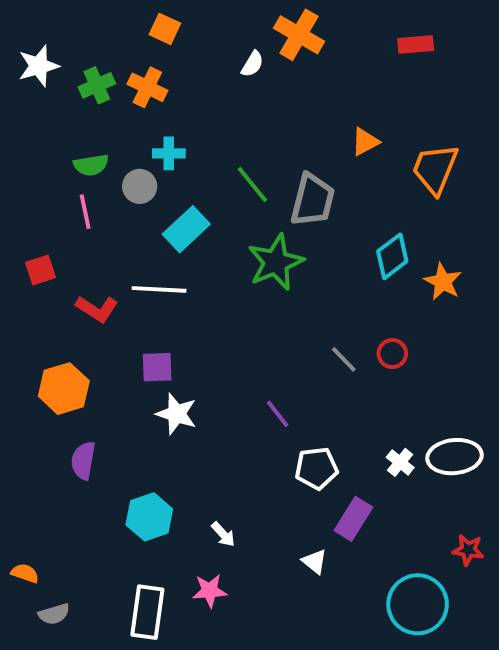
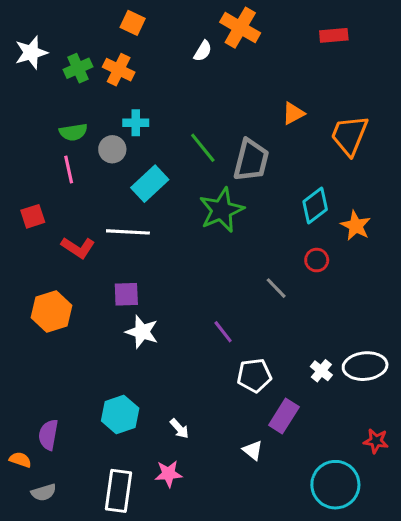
red circle: (392, 354) -> (317, 260), moved
purple semicircle: (83, 460) -> (48, 435), moved

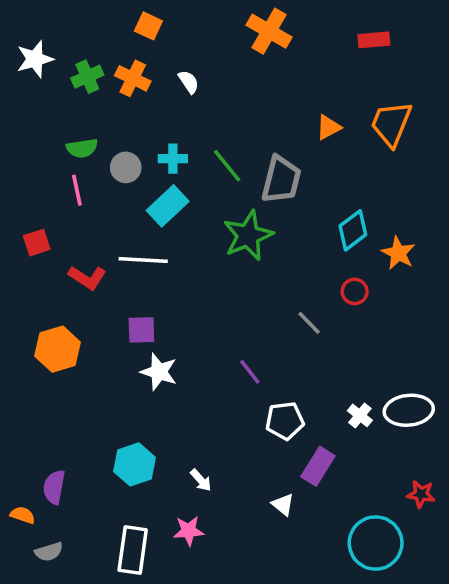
white semicircle: (203, 51) -> (189, 82), moved, turned -65
cyan cross: (136, 123) -> (173, 159), moved
orange trapezoid: (349, 135) -> (391, 124), moved

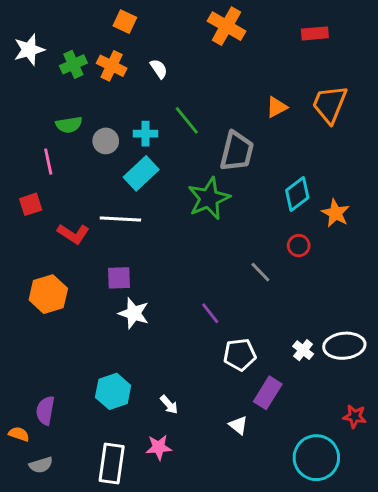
green line: (227, 166) -> (187, 120), moved
pink line: (77, 190) -> (48, 162), moved

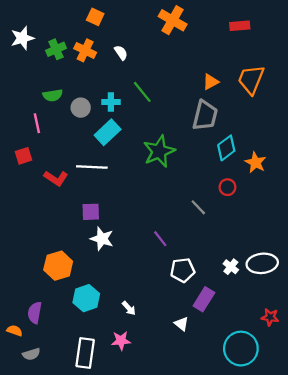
gray trapezoid: (237, 151) -> (205, 115), moved
orange hexagon: (48, 294) -> (58, 266), moved

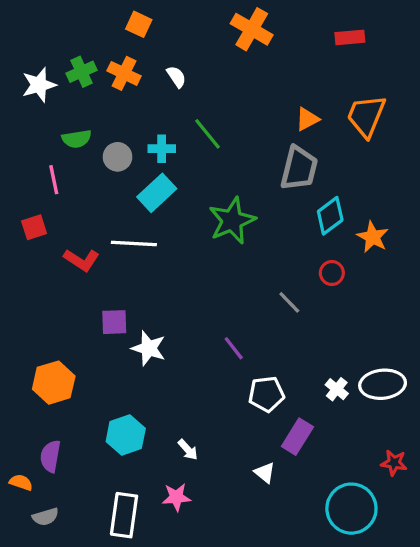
white star: (22, 38) -> (39, 85), moved
purple square: (91, 212) -> (114, 322), moved
orange hexagon: (58, 266) -> (54, 383), moved

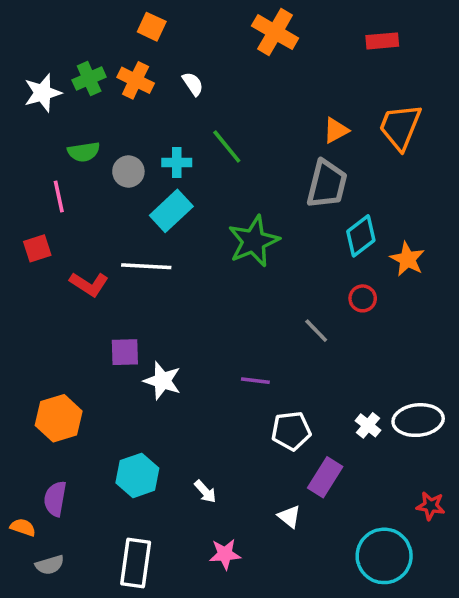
purple line: (234, 348) -> (255, 381), turned -45
pink star: (176, 497) -> (225, 554), moved

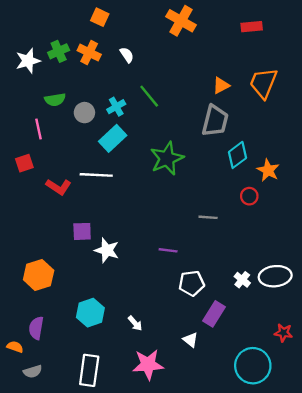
cyan cross: (177, 163) -> (116, 107), turned -30
red circle: (363, 298) -> (249, 196), moved
gray line: (316, 331) -> (208, 217), turned -42
pink star: (225, 554) -> (148, 364), size x1.5

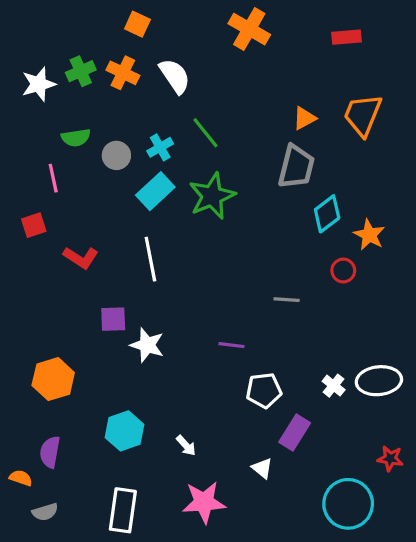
white semicircle: (127, 55) -> (175, 76), size x1.6
green star: (167, 158) -> (212, 196), moved
white line: (96, 175) -> (150, 259), moved, turned 76

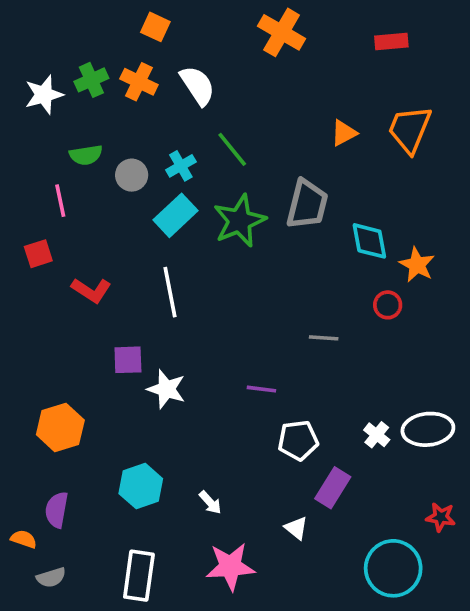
gray trapezoid: (296, 167) -> (307, 204), moved
cyan diamond: (327, 214) -> (369, 241), turned -63

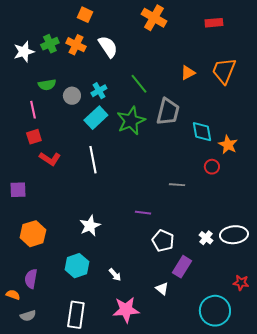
green line: (232, 149) -> (139, 84), moved
red square: (38, 254) -> (34, 137), moved
purple square: (128, 360) -> (18, 190), moved
white star: (166, 389) -> (90, 226), moved, turned 30
white pentagon: (298, 440) -> (163, 241), turned 30

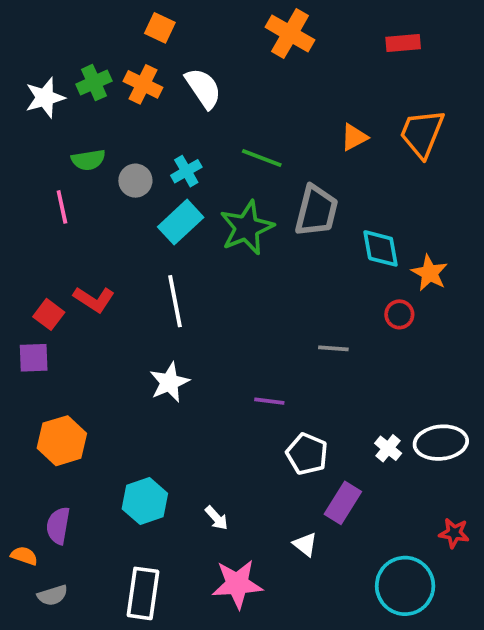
green line: (139, 84) -> (262, 158), turned -30
red square: (34, 137) -> (49, 314), moved, turned -35
white star: (90, 226) -> (169, 382), moved

